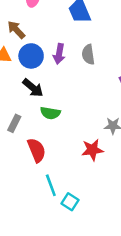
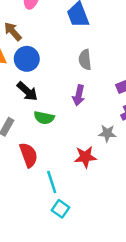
purple arrow: (59, 54) -> (79, 95), moved
cyan line: (51, 185) -> (52, 182), moved

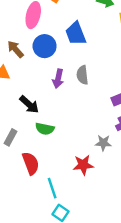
blue circle: (27, 59) -> (45, 46), moved
purple arrow: (79, 95) -> (58, 79), moved

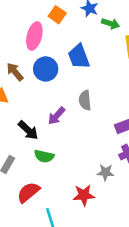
purple arrow: (58, 79) -> (56, 116), moved, turned 30
red semicircle: (31, 163) -> (28, 192), turned -110

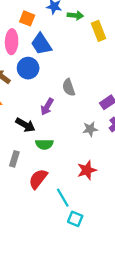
blue trapezoid: (79, 56) -> (41, 44), moved
gray star: (105, 172) -> (90, 129), moved

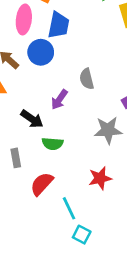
blue trapezoid: (41, 44) -> (59, 25), turned -140
gray star: (90, 129) -> (108, 130), size x1.5
gray rectangle: (14, 159) -> (16, 158), turned -32

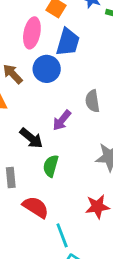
green semicircle: (53, 144) -> (51, 166), turned 96
red semicircle: (42, 184) -> (36, 207), turned 75

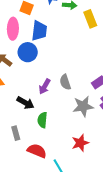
gray semicircle: (92, 101) -> (65, 82), moved

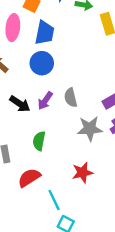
blue circle: (28, 52) -> (42, 63), moved
black arrow: (25, 103) -> (20, 104), moved
red semicircle: (37, 151) -> (29, 178), turned -60

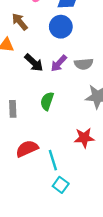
gray semicircle: (71, 98) -> (84, 64), turned -90
red semicircle: (29, 178) -> (27, 149), moved

